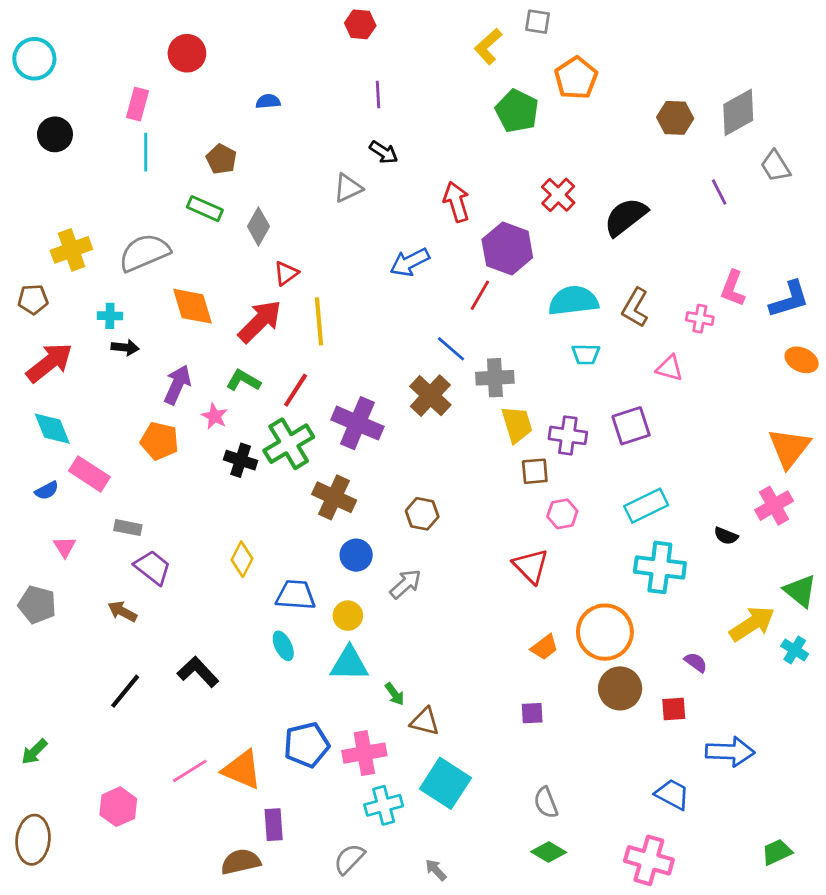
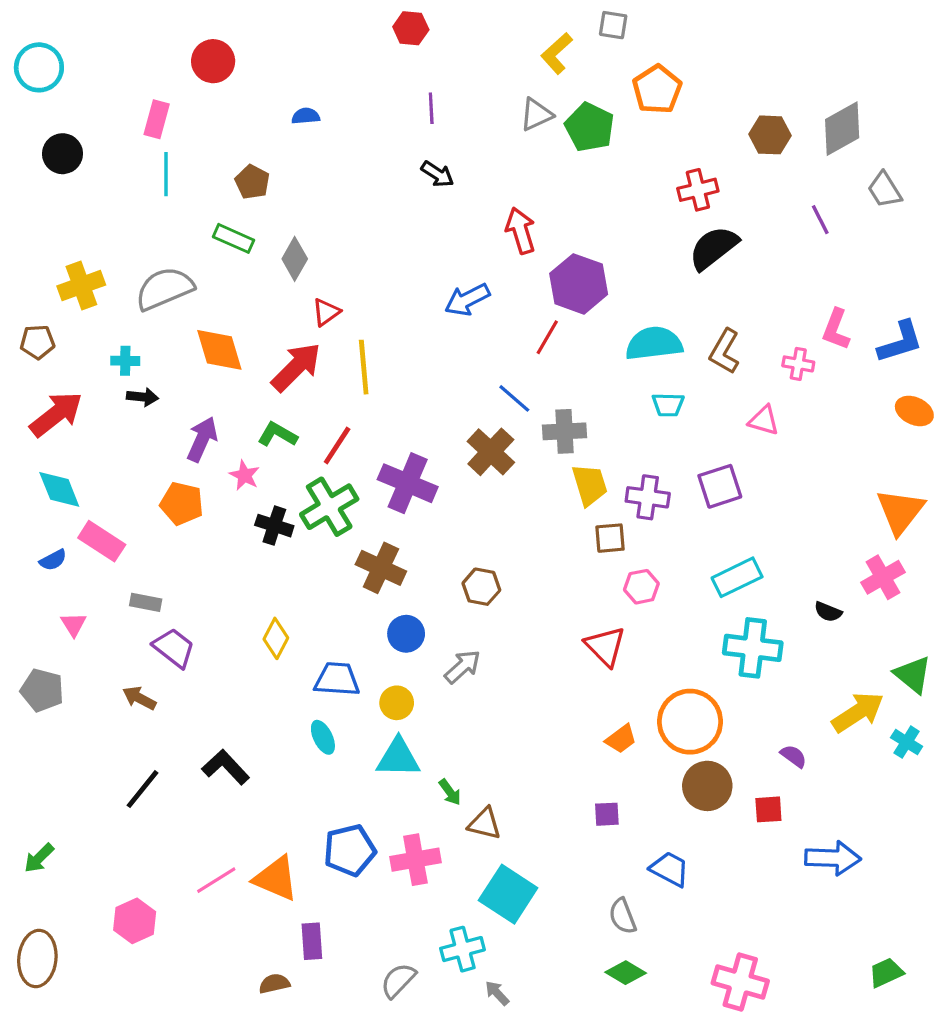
gray triangle: (348, 188) -> (536, 114), moved
red cross: (558, 195) -> (698, 190), moved, turned 32
blue trapezoid: (672, 794) -> (670, 869), moved
cyan cross: (384, 805) -> (463, 949), moved
brown semicircle: (241, 862) -> (274, 984), size x0.7

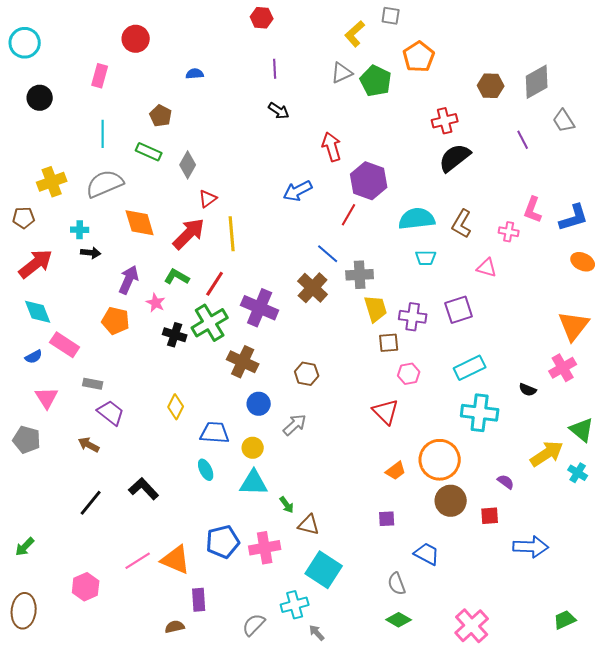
cyan line: (166, 174) -> (103, 134), moved
pink triangle: (73, 624) -> (47, 398), size x1.4
pink cross: (740, 982) -> (472, 626), turned 32

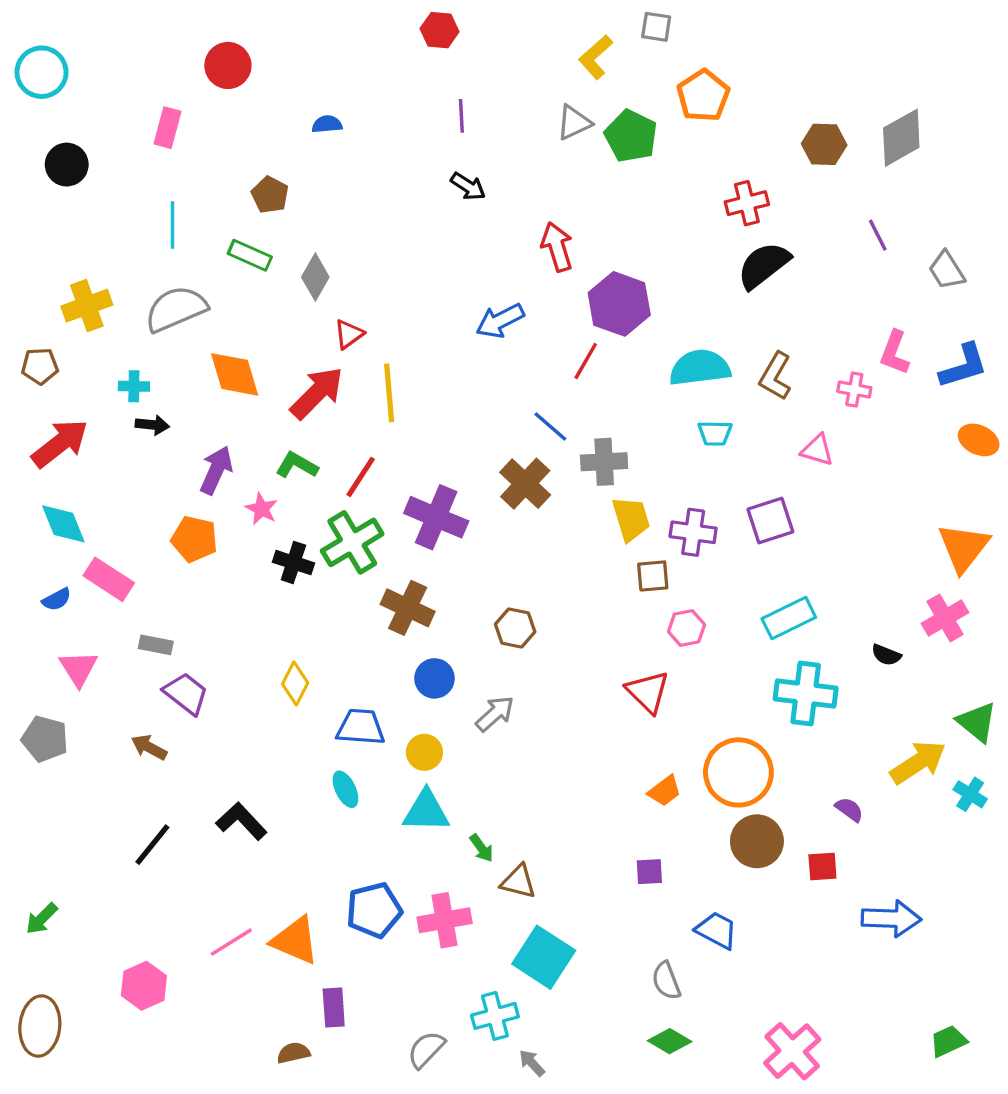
gray trapezoid: (564, 121) -> (947, 270), moved

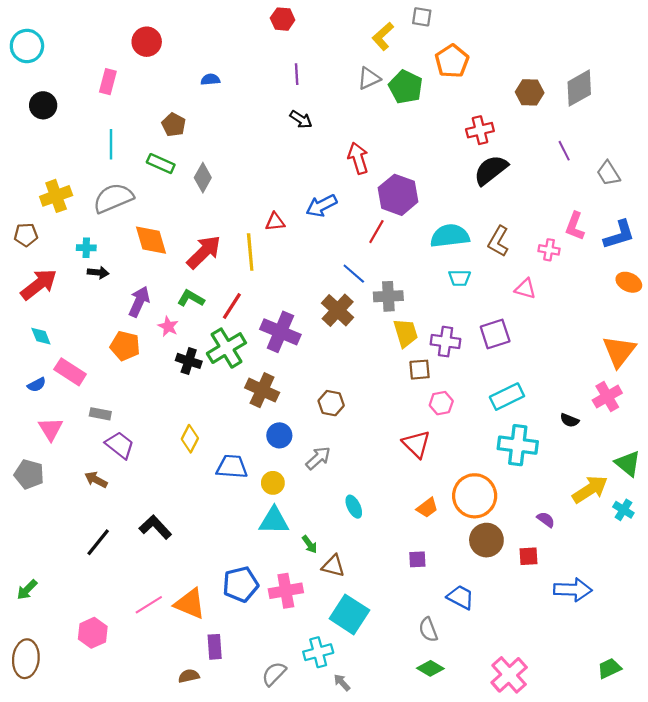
red triangle: (349, 334) -> (275, 222), moved, turned 30
cyan diamond: (63, 524) -> (41, 336), size x0.7
cyan ellipse: (345, 789) -> (354, 507), moved

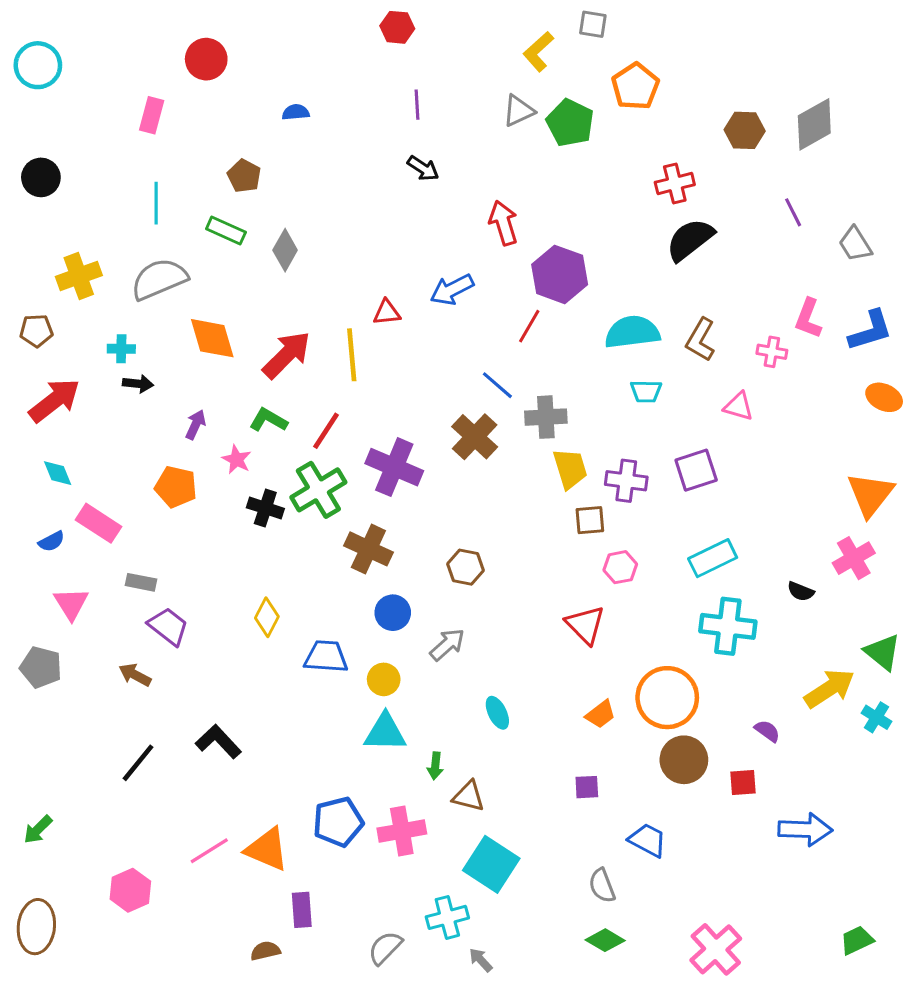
black circle: (43, 105) -> (41, 177), moved
purple arrow: (139, 302) -> (196, 425), size x0.7
green arrow: (310, 544) -> (435, 766), turned 42

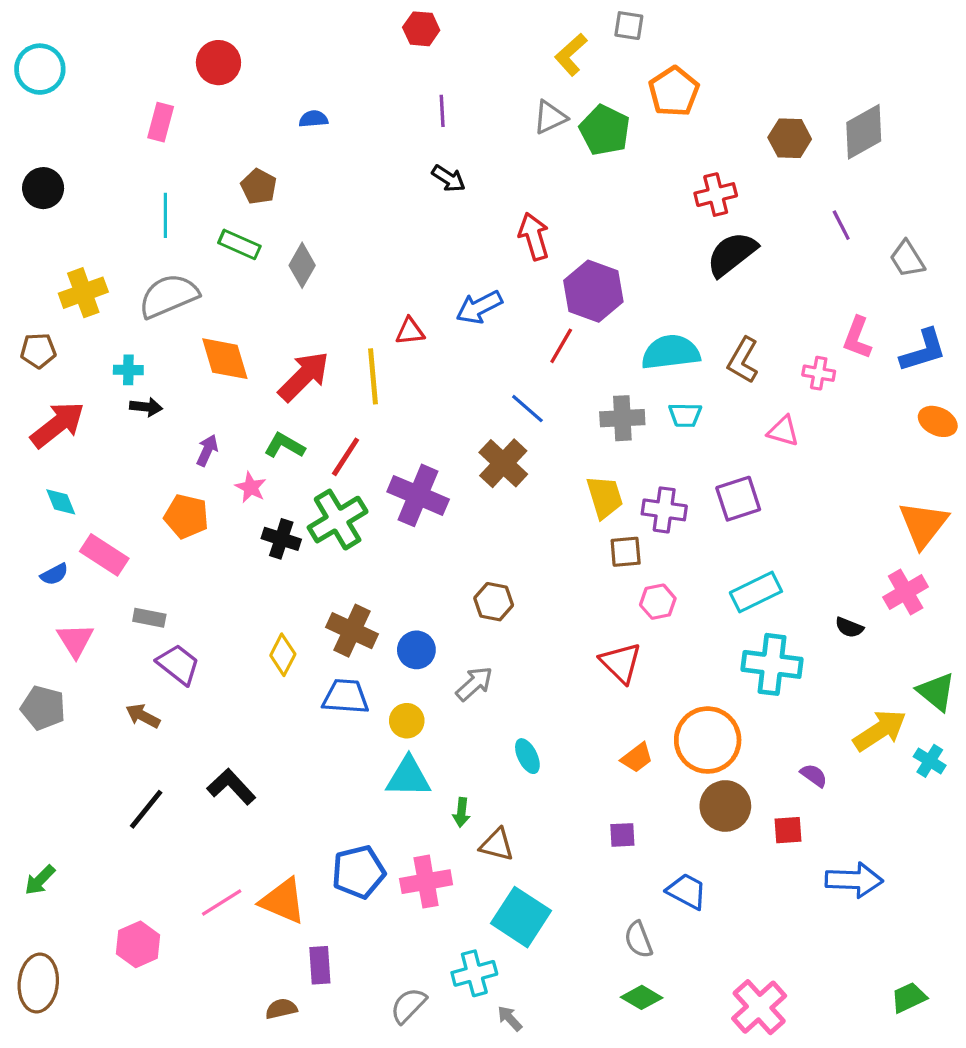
gray cross: (546, 417) -> (622, 418), moved
brown cross: (368, 549) -> (352, 631), moved

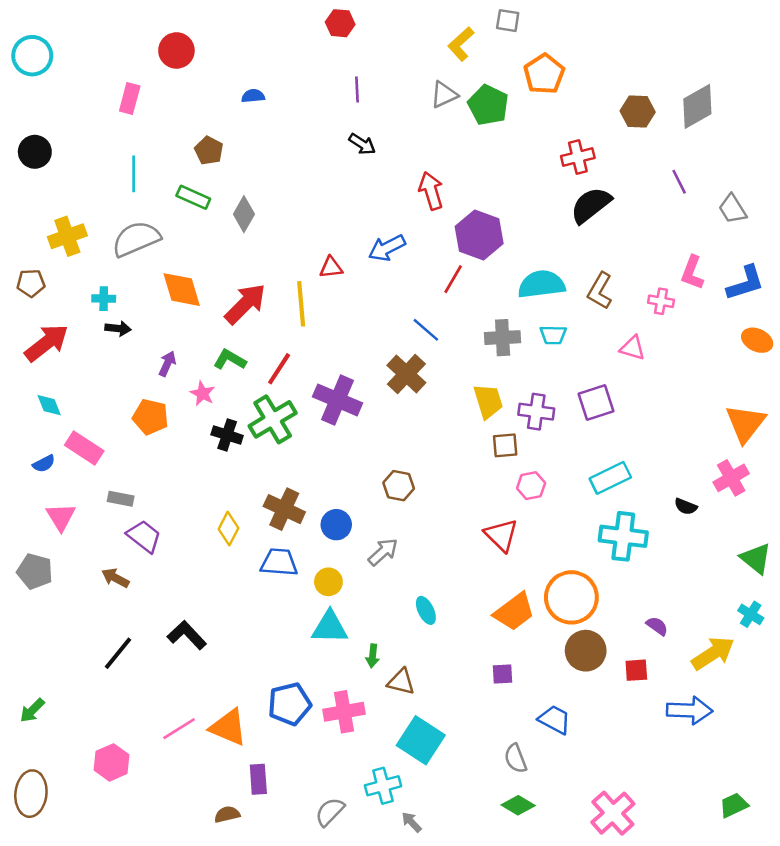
yellow arrow: (880, 730) -> (713, 653), moved
orange trapezoid: (637, 758) -> (514, 612), size x1.6

